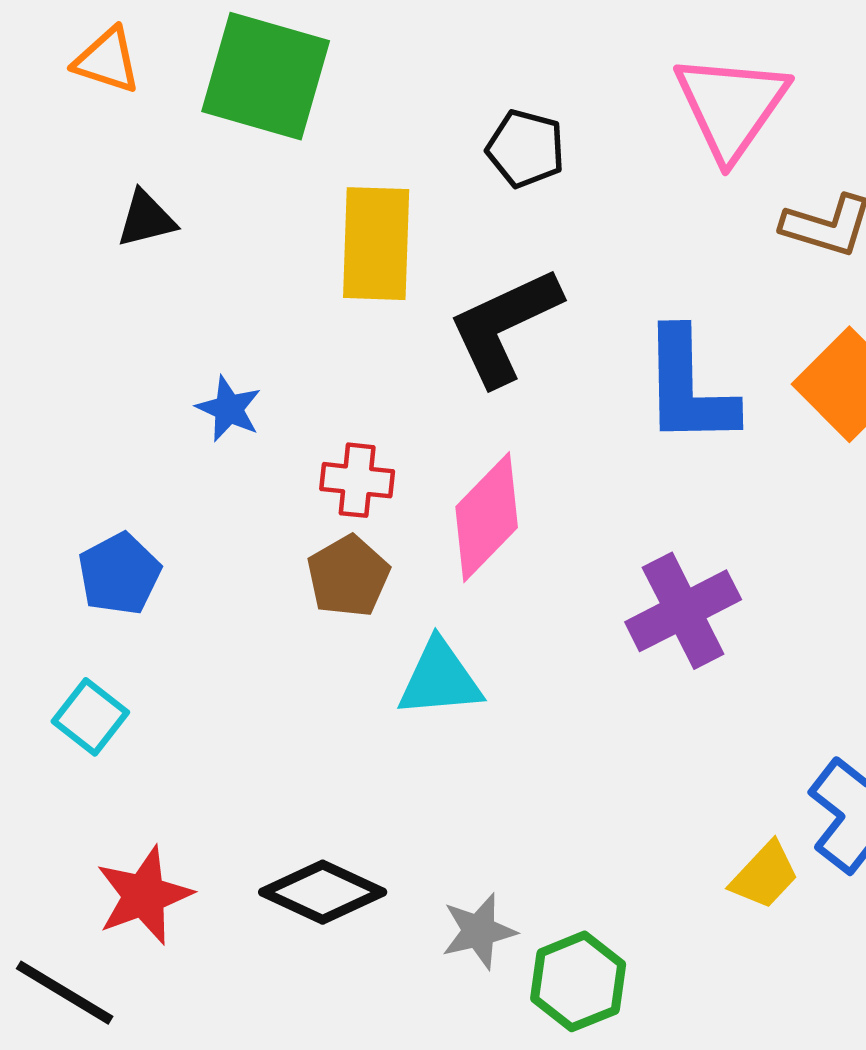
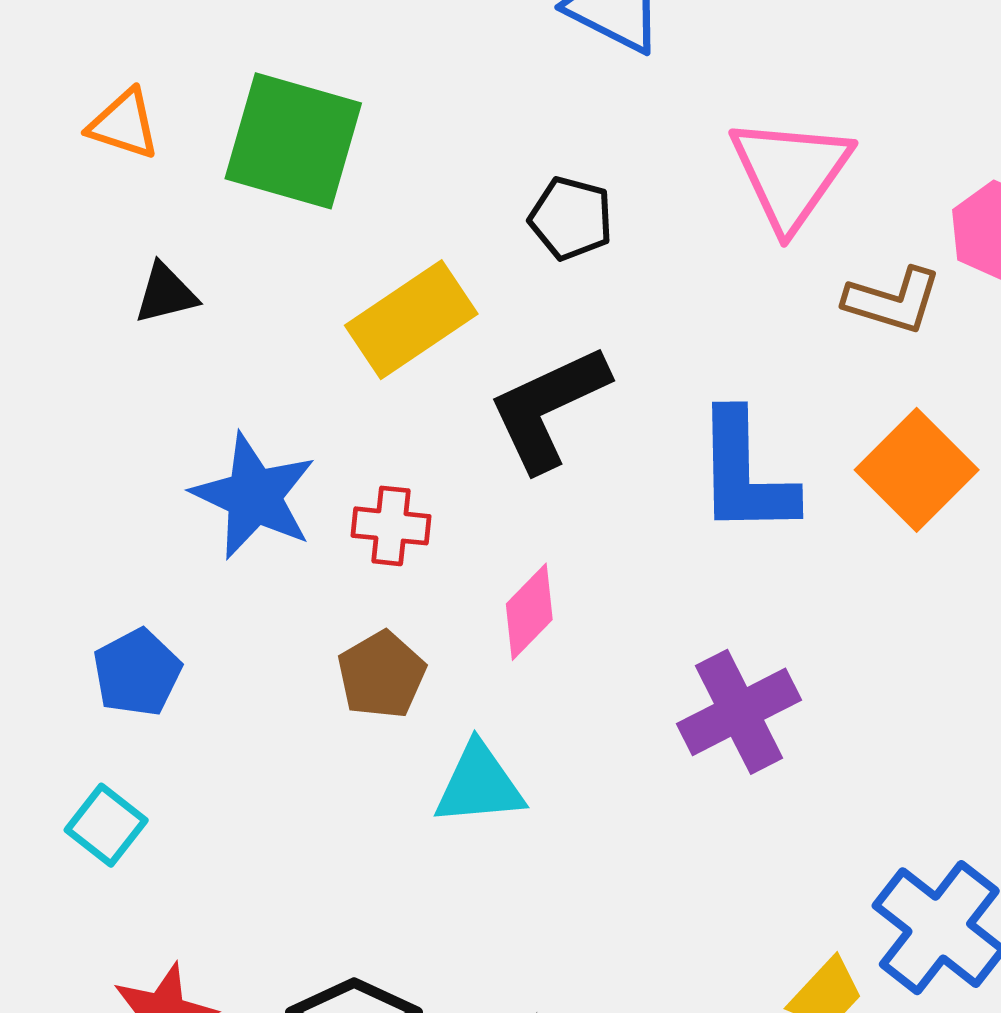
yellow rectangle: (376, 244) -> (411, 320), turned 54
blue star: (229, 409) -> (254, 496), size x1.8
red cross: (357, 480) -> (391, 526), moved
pink diamond: (487, 517) -> (529, 612), size x0.7

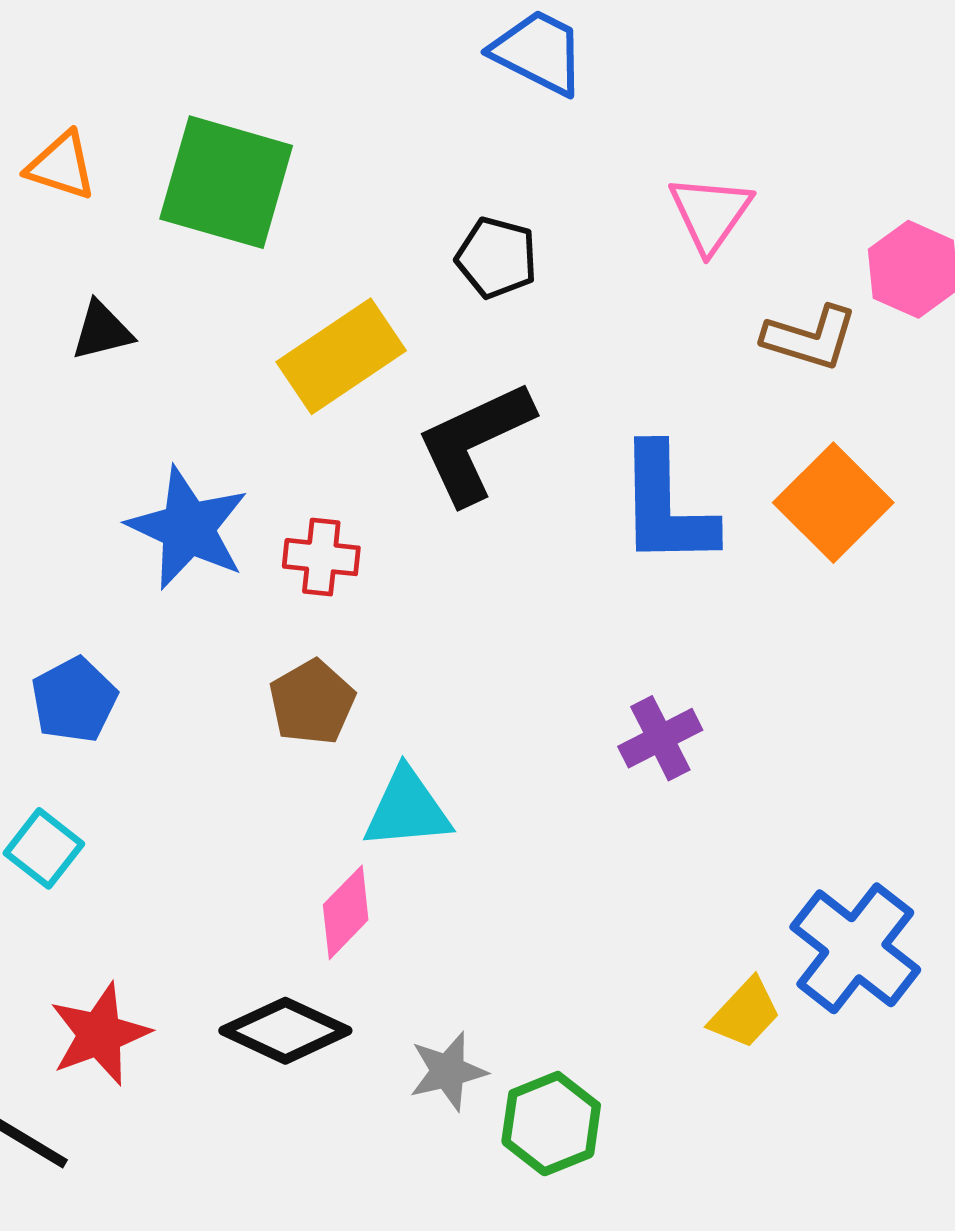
pink triangle: (790, 173) -> (710, 214), size x0.7
pink diamond: (529, 612) -> (346, 912), moved
purple cross: (739, 712) -> (660, 738), size x0.7

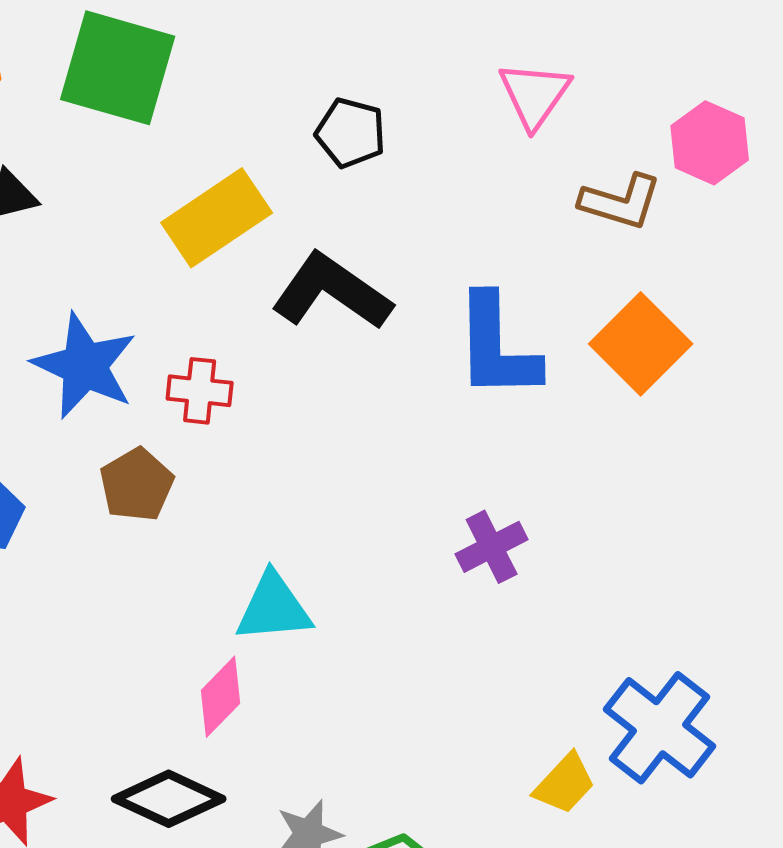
black L-shape: (475, 442) -> (332, 292), turned 60
brown pentagon: (312, 702) -> (137, 485), moved

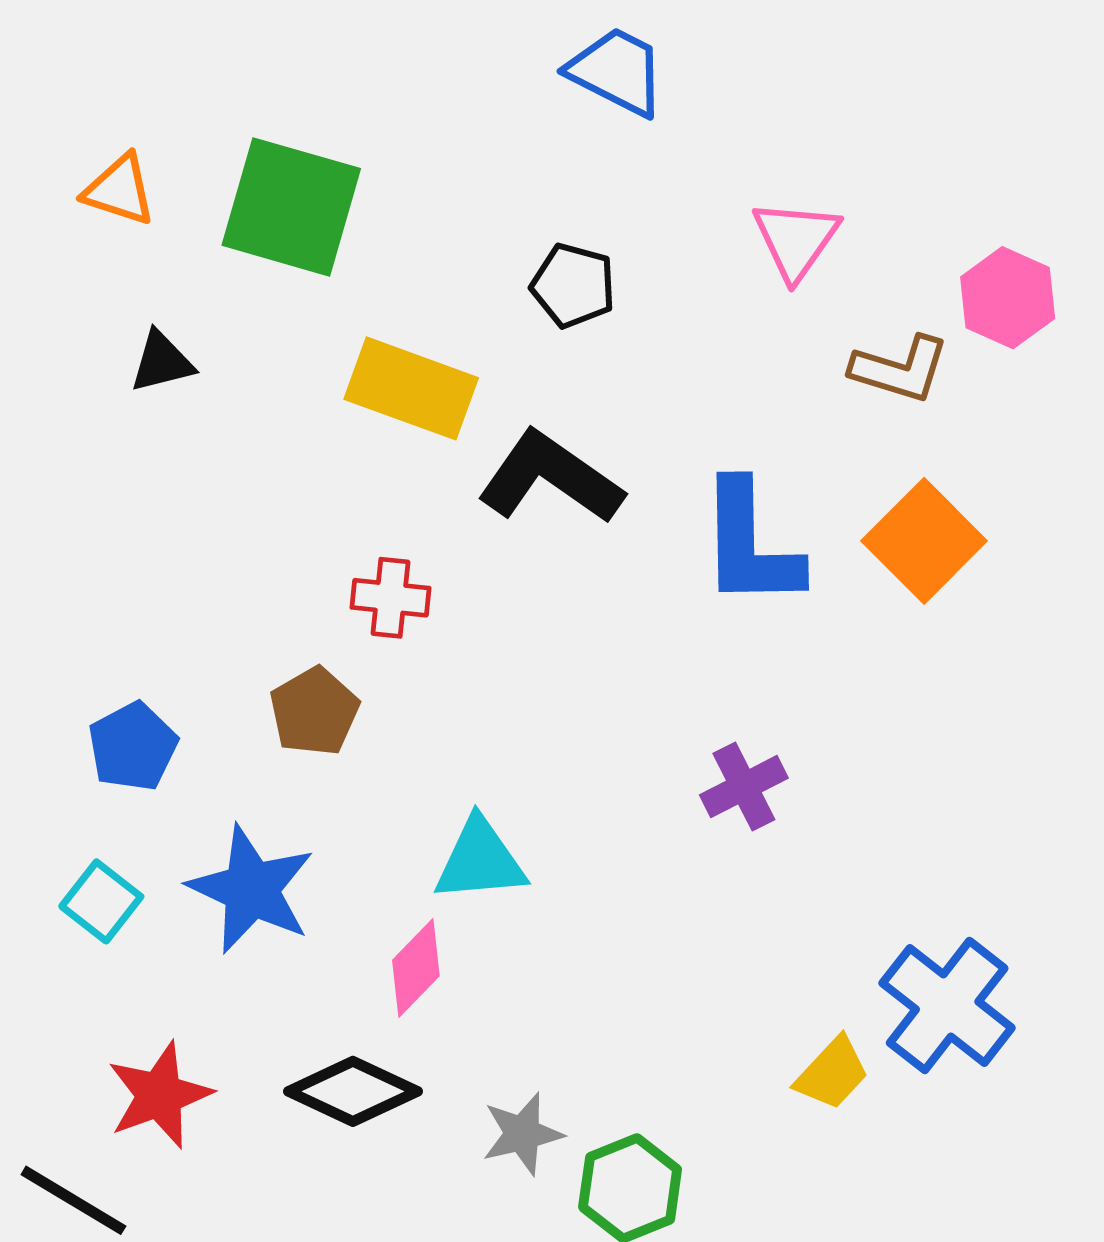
yellow rectangle: (217, 218) -> (411, 388), turned 54
blue star: (85, 366) -> (251, 889), moved

